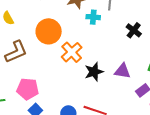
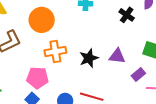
orange cross: (72, 52) -> (55, 52), moved, turned 35
pink pentagon: (28, 89) -> (37, 78), moved

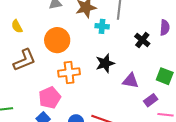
black star: (89, 58) -> (105, 63), moved
pink pentagon: (37, 78) -> (50, 98), turned -30

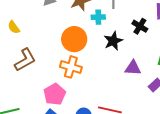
orange circle: (57, 40) -> (74, 39), moved
black star: (105, 63) -> (113, 41), moved
orange cross: (69, 73) -> (71, 67), turned 30

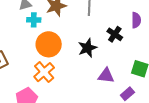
cyan cross: (98, 17) -> (34, 20), moved
orange cross: (71, 67) -> (44, 72), turned 30

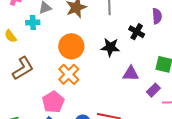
cyan cross: (34, 20) -> (33, 23), moved
black star: (87, 48) -> (110, 47), turned 30

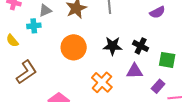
purple semicircle: (157, 16) -> (157, 12), turned 70
black cross: (137, 32) -> (141, 46), moved
orange cross: (69, 74) -> (102, 82), moved

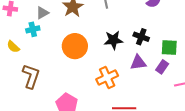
brown L-shape: (26, 72) -> (31, 76), turned -30
orange cross: (102, 82) -> (107, 78), turned 30
purple rectangle: (158, 86) -> (162, 67), moved

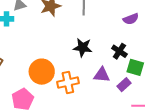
black cross: (141, 37) -> (119, 51), moved
orange circle: (75, 46) -> (42, 72), moved

